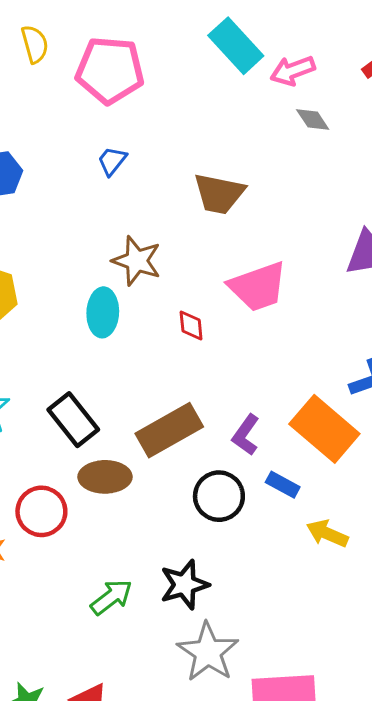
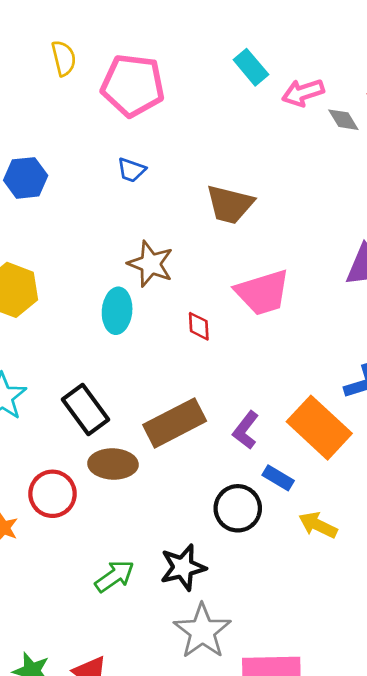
cyan rectangle: (236, 46) -> (251, 67), size x0.7
gray diamond: (313, 119) -> (343, 120), moved
blue trapezoid: (112, 161) -> (131, 170), turned -112
black circle: (219, 496) -> (238, 508), moved

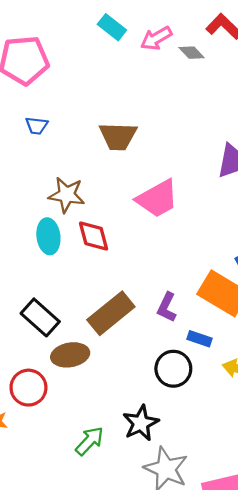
red diamond: (199, 326) -> (94, 236), moved, size x1.5

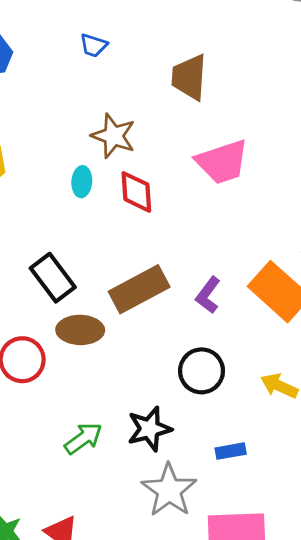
brown trapezoid: (118, 136) -> (189, 77), turned 81
cyan ellipse: (48, 236) -> (82, 182), size x0.7
blue rectangle: (200, 339) -> (231, 451), moved, turned -40

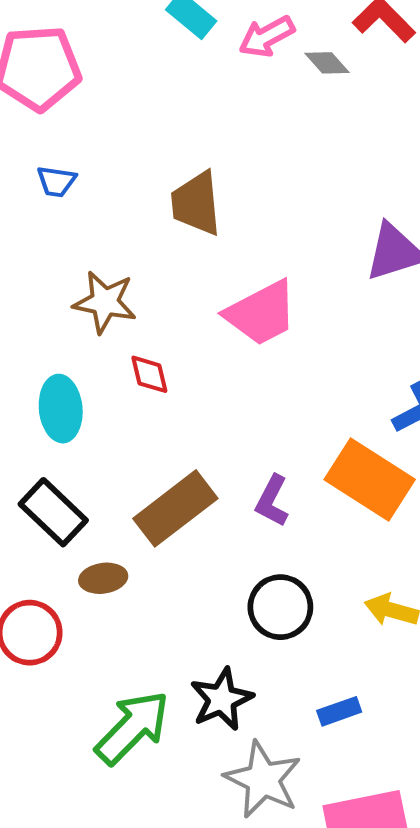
cyan ellipse: (82, 182) -> (61, 409), moved, size x1.5
red diamond: (136, 192) -> (149, 374), size x0.7
brown ellipse: (80, 330) -> (103, 578), size x0.7
green arrow: (83, 438) -> (132, 728), size x1.5

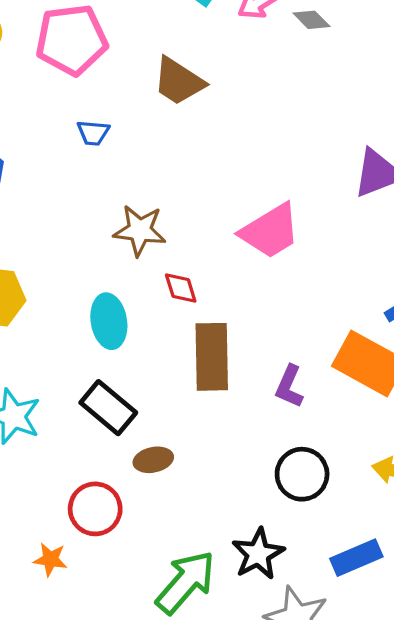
brown trapezoid: (196, 203) -> (179, 81), moved, turned -48
brown rectangle: (175, 508) -> (212, 357), moved, turned -50
blue rectangle: (339, 711) -> (356, 558), size x1.4

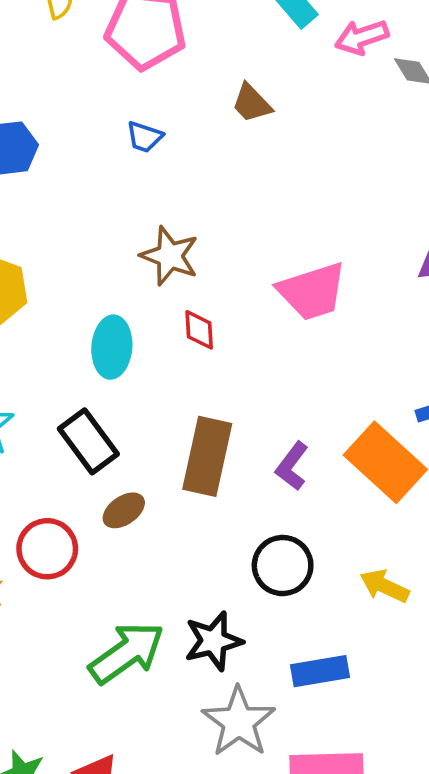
brown trapezoid: (179, 81) -> (252, 103), size x0.7
brown rectangle: (212, 357) -> (207, 456), moved
brown ellipse: (153, 460) -> (124, 510), turned -36

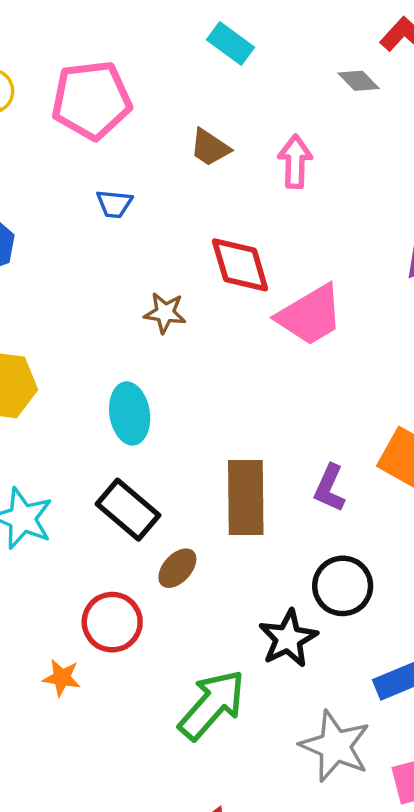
pink arrow: (362, 37) -> (295, 162), moved, turned 123
brown star: (170, 256) -> (165, 313), size x0.7
red diamond: (199, 330) -> (240, 265), moved, size x1.6
black star: (213, 641) -> (288, 638), moved

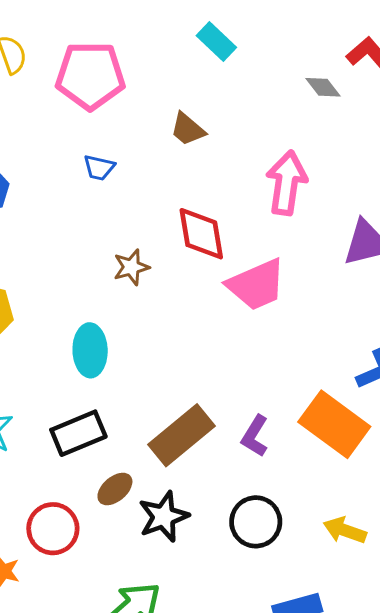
pink arrow: (295, 162) -> (287, 183), moved, size x1.4
brown star: (165, 313) -> (131, 267), turned -30
brown rectangle: (246, 498) -> (181, 435), turned 44
black rectangle: (128, 510) -> (78, 433), turned -70
black star: (288, 638) -> (164, 517), moved

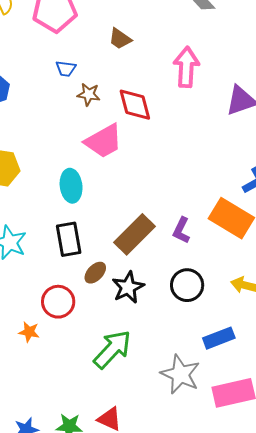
brown star: (131, 267) -> (89, 94), moved, turned 30
pink trapezoid: (256, 285) -> (104, 141), moved
black rectangle: (78, 433) -> (69, 239), turned -72

